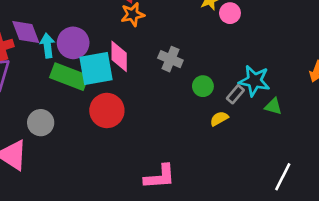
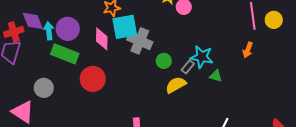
gray cross: (170, 59) -> (140, 41), size x1.4
cyan square: (96, 69) -> (125, 27), moved
yellow semicircle: (219, 119) -> (176, 85), size x1.5

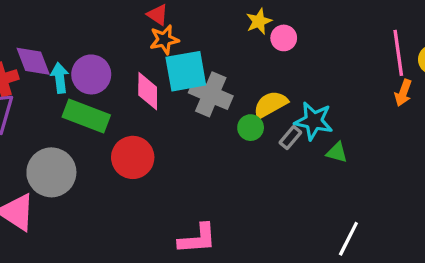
orange arrow: (248, 50) -> (403, 93), moved
yellow semicircle: (176, 85) -> (270, 104), moved
gray circle: (44, 88) -> (51, 172), size x1.5

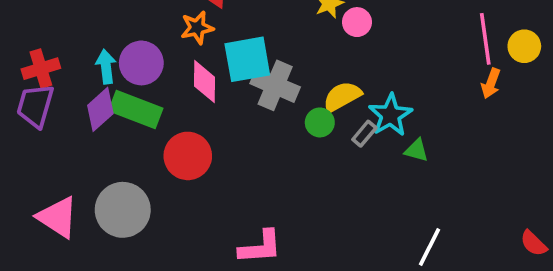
orange star: (164, 40) -> (197, 28), moved
purple diamond: (33, 61) -> (100, 109), moved, turned 69
cyan star: (314, 121) -> (390, 115), turned 30
gray circle: (51, 172) -> (123, 210), moved

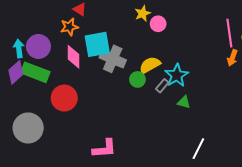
green triangle: (416, 150) -> (184, 102), moved

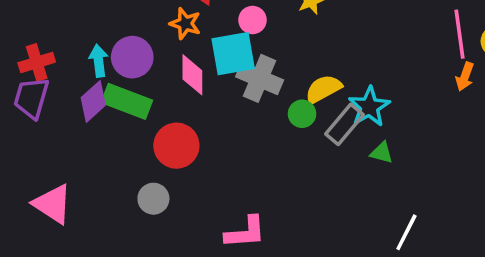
pink circle: (158, 24) -> (252, 20), moved
orange star: (69, 27) -> (185, 24), turned 30
gray rectangle: (162, 86) -> (344, 124), size x1.6
gray circle: (28, 128) -> (153, 199), moved, size x0.6

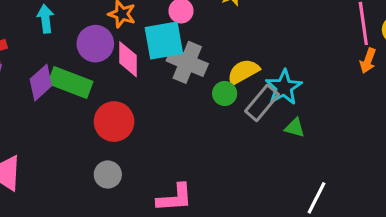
purple circle: (132, 57) -> (95, 44), moved
cyan arrow: (99, 61) -> (45, 19), moved
gray circle: (153, 199) -> (108, 175), moved

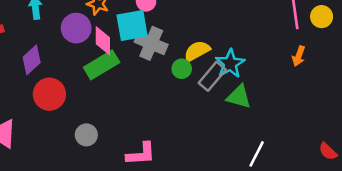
orange arrow: (368, 61) -> (299, 56), moved
green rectangle: (70, 83) -> (102, 65), moved, turned -52
red circle: (114, 122) -> (49, 94), moved
green triangle: (295, 128) -> (239, 97), size x1.5

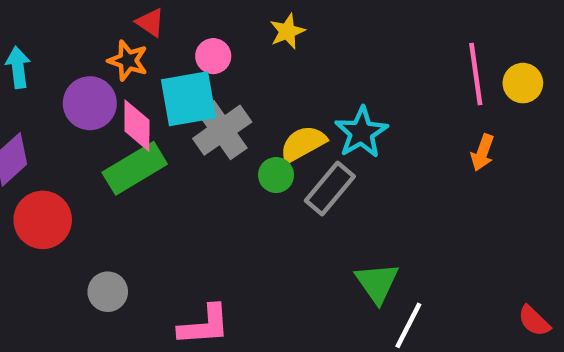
gray cross: (151, 43) -> (222, 130), turned 32
cyan star: (230, 64) -> (361, 132), moved
green triangle: (239, 97) -> (377, 283), moved, turned 40

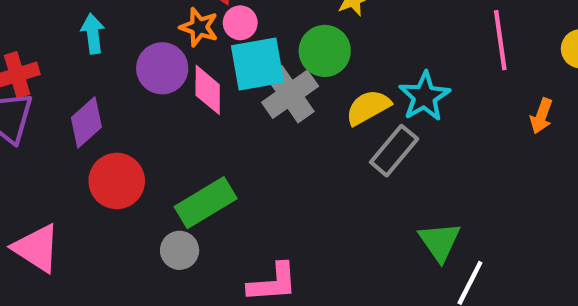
pink circle: (213, 56) -> (240, 23), moved
pink line: (476, 74) -> (500, 40), moved
green rectangle: (135, 168) -> (206, 203), moved
green circle: (276, 175) -> (325, 51), moved, size x1.5

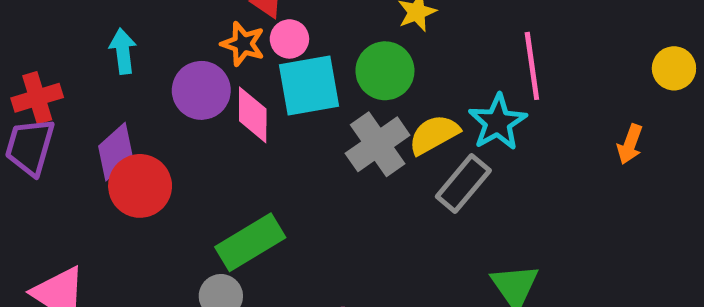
pink line: (500, 40) -> (532, 66), moved
gray cross: (290, 94) -> (378, 144), moved
red circle: (117, 181) -> (140, 186), moved

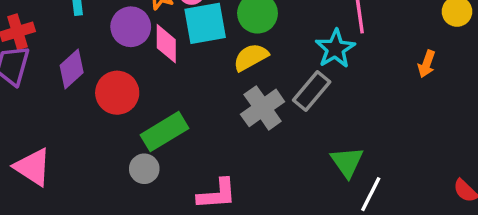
yellow semicircle: (434, 134) -> (251, 57), moved
gray cross: (378, 144) -> (263, 108), moved
red circle: (140, 186) -> (117, 93), moved

